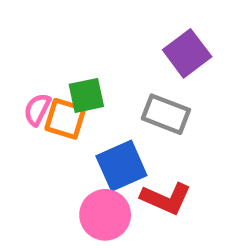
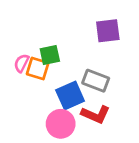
purple square: (187, 53) -> (108, 31), turned 30
gray rectangle: (166, 114) -> (96, 81), moved

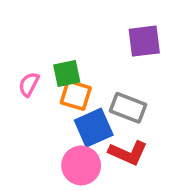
orange square: (38, 69) -> (76, 95), moved

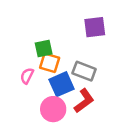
pink semicircle: (29, 84) -> (27, 76), moved
red L-shape: (128, 153) -> (84, 101), turned -60

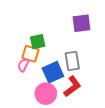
orange square: (50, 63) -> (30, 54), moved
gray rectangle: (84, 71) -> (72, 61), turned 60

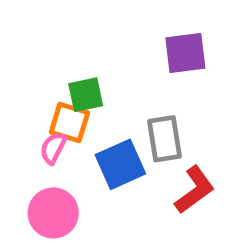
red L-shape: (72, 86) -> (195, 190), moved
pink circle: (46, 94) -> (53, 213), moved

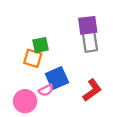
gray rectangle: (165, 139) -> (90, 42), moved
pink semicircle: (53, 148) -> (46, 90), moved, turned -144

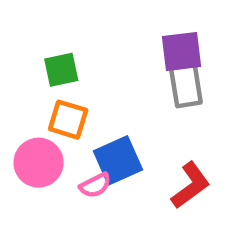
green square: (40, 45) -> (61, 70), moved
pink circle: (25, 101) -> (39, 163), moved

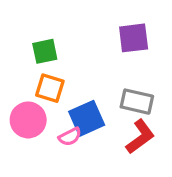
gray rectangle: (186, 86) -> (137, 102), moved, turned -68

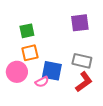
orange square: (50, 88) -> (30, 53), turned -30
blue square: (87, 118) -> (52, 71), turned 35

